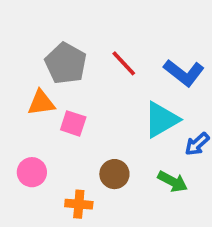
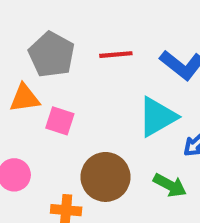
red line: (124, 63) -> (116, 55), turned -52
brown circle: (114, 174) -> (105, 177), size x1.5

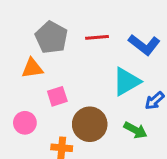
pink square: (60, 121) -> (57, 96), moved, turned -36

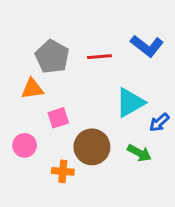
blue L-shape: (144, 45) -> (147, 46), moved

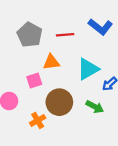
orange triangle: (32, 89) -> (51, 62), moved
orange cross: (63, 171) -> (38, 120), turned -35

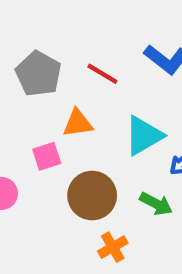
red line: (65, 35) -> (102, 74), turned 36
orange cross: (38, 120) -> (113, 247), moved

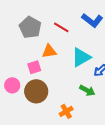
brown circle: (92, 195) -> (36, 91), moved

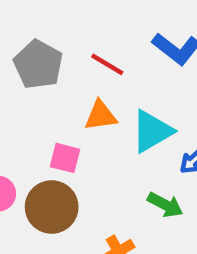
orange triangle: (49, 51) -> (101, 116), moved
pink square: (34, 67) -> (65, 158), moved, turned 32

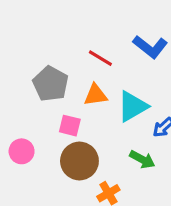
gray pentagon: (38, 64) -> (51, 84), moved
brown circle: (52, 207) -> (79, 161), moved

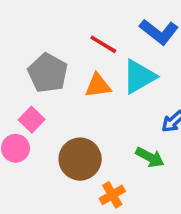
cyan triangle: (133, 106) -> (139, 77), moved
pink square: (70, 126) -> (32, 120), moved, turned 30

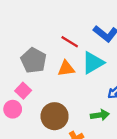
green arrow: (150, 157) -> (100, 115), turned -36

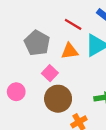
pink square: (23, 91) -> (50, 73), moved

